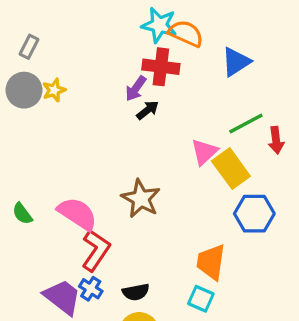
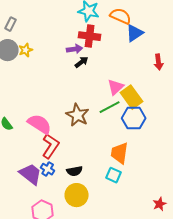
orange semicircle: (186, 33) -> (121, 16), moved
purple arrow: (136, 88) -> (75, 49), turned -133
green line: (246, 124) -> (110, 107), moved
red arrow: (276, 140) -> (159, 62), moved
blue hexagon: (254, 214) -> (134, 118), moved

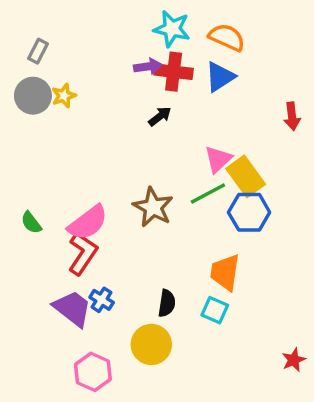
blue triangle: (135, 33) -> (220, 77), moved
purple arrow: (75, 49) -> (148, 66), moved
pink semicircle: (40, 124) -> (88, 223), turned 110
red L-shape: (51, 146) -> (83, 253), moved
black semicircle: (75, 171) -> (167, 303), moved, turned -70

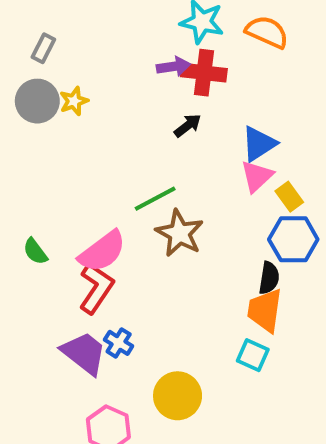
blue triangle: (220, 77) -> (259, 144), moved
yellow rectangle: (246, 176) -> (289, 197), size x0.6
green line: (208, 193) -> (155, 199), moved
black semicircle: (167, 303) -> (269, 278), moved

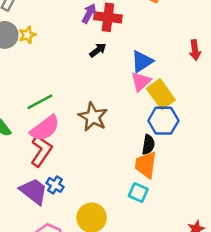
purple arrow: (173, 67) -> (89, 14), turned -54
yellow rectangle: (289, 197) -> (161, 94), size x1.6
green line: (155, 199) -> (40, 102), moved

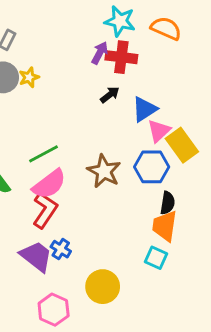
blue triangle: (142, 61) -> (144, 109), moved
blue hexagon: (163, 121) -> (152, 167), moved

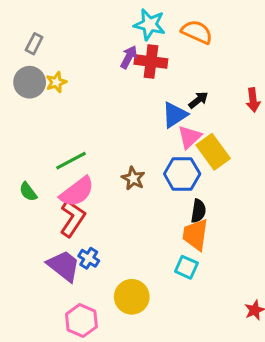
black arrow: (110, 95) -> (198, 100), moved
brown star: (104, 171) -> (133, 178), size x0.7

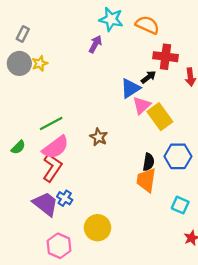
red cross: (151, 61) -> (165, 57), moved
blue hexagon: (182, 174) -> (178, 156), moved
green semicircle: (28, 192) -> (18, 147), turned -98
cyan square: (186, 267) -> (180, 205), moved

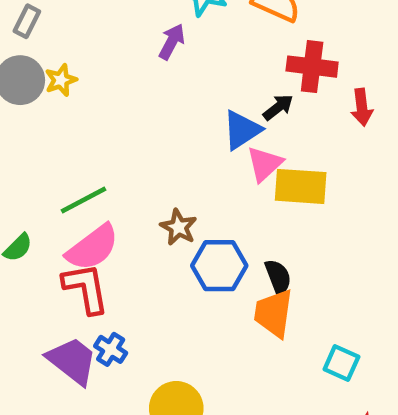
yellow rectangle: (160, 117) -> (301, 186), turned -50
blue hexagon: (178, 156) -> (219, 266), moved
black semicircle: (148, 162) -> (278, 277), turned -30
red L-shape: (52, 168) -> (86, 288), turned -44

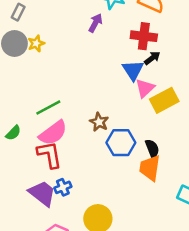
red cross: (312, 67) -> (144, 36), moved
blue triangle: (242, 130) -> (133, 70), turned -30
yellow rectangle: (301, 186) -> (164, 100), turned -32
blue cross: (111, 349) -> (63, 187), turned 35

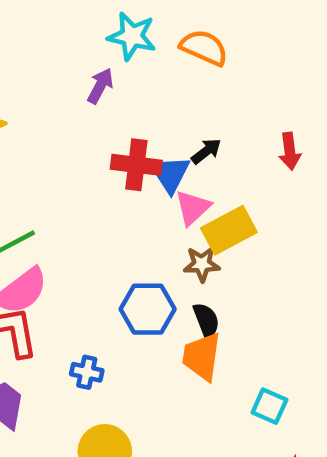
red cross: (144, 36) -> (136, 165), moved
brown star: (99, 122) -> (202, 264), moved, turned -30
blue cross: (63, 187) -> (87, 372), moved, turned 35

